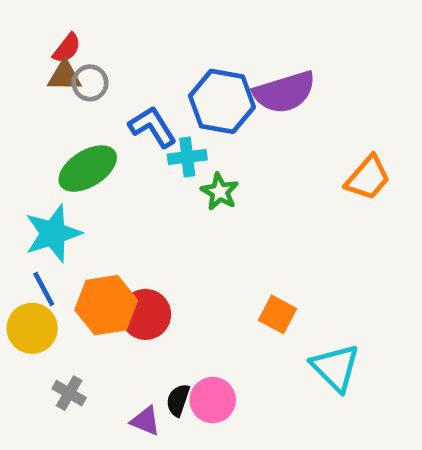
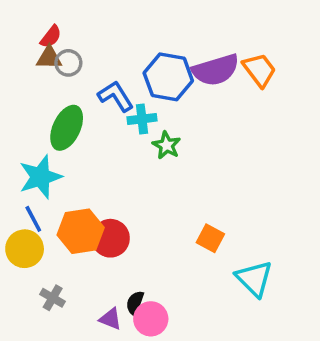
green ellipse: (88, 169) -> (67, 128), turned -33
orange trapezoid: (368, 178) -> (259, 70), moved, turned -78
pink circle: (213, 400) -> (151, 319), moved

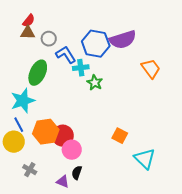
gray circle: (68, 63) -> (49, 39), moved
orange trapezoid: (259, 70) -> (151, 69), moved
pink circle: (151, 319) -> (72, 150), moved

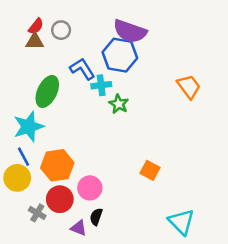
gray circle: (49, 39) -> (61, 30), moved
purple semicircle: (123, 40) -> (130, 31), moved, turned 36
red circle: (63, 136) -> (60, 199), moved
cyan triangle: (145, 159) -> (181, 222), moved

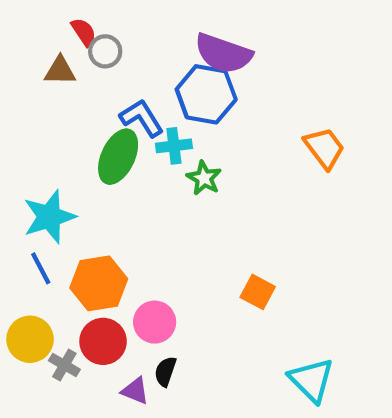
red semicircle: (36, 26) -> (84, 32), moved, turned -72
green ellipse: (47, 91) -> (118, 157), moved
yellow circle: (17, 178) -> (30, 339), moved

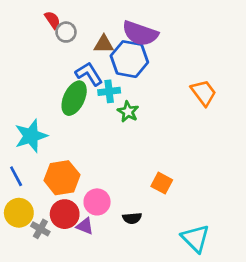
brown triangle: (60, 71) -> (104, 44), moved
blue line: (41, 268) -> (16, 176), moved
black semicircle: (165, 371) -> (132, 218), moved, turned -114
purple triangle: (135, 391) -> (85, 226), moved

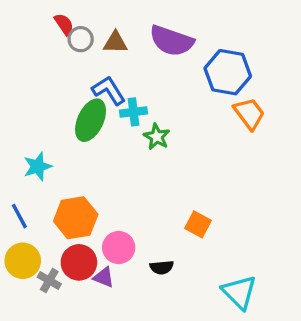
brown triangle: (104, 44) -> (115, 42), moved
blue hexagon: (129, 59) -> (228, 72), moved
cyan star: (31, 136) -> (38, 166), size x0.7

